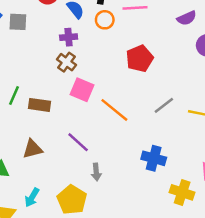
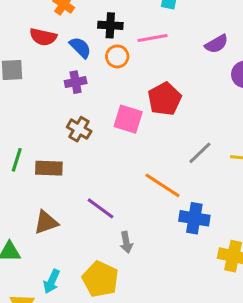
brown cross: (66, 62) -> (79, 129), moved
pink square: (82, 90) -> (128, 119), moved
orange line: (114, 110) -> (163, 185), moved

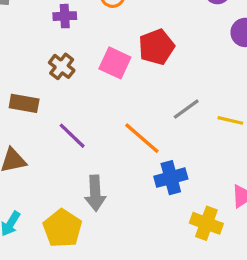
purple line: (100, 208) -> (72, 136), moved
blue cross: (194, 218) -> (171, 178), turned -32
gray arrow: (126, 242) -> (95, 193), size x1.5

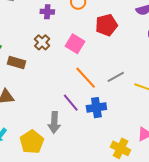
red pentagon: (157, 47) -> (107, 25), moved
purple line: (72, 136) -> (71, 103), moved
orange line: (142, 138) -> (86, 78), moved
blue cross: (171, 178) -> (96, 108), moved

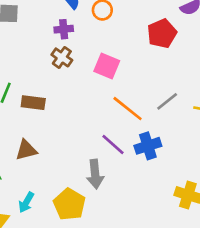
red pentagon: (107, 25) -> (162, 34), moved
brown cross: (42, 42) -> (62, 57), moved

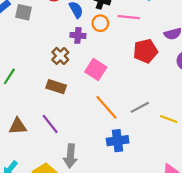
purple cross: (64, 29) -> (78, 35), moved
brown rectangle: (33, 103) -> (56, 87), moved
purple line: (113, 145) -> (50, 124), moved

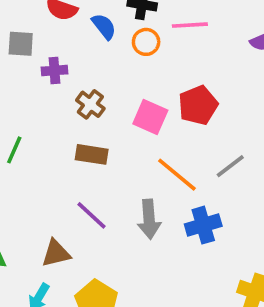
purple cross: (78, 35) -> (54, 71), moved
red pentagon: (145, 51) -> (198, 105), moved
brown triangle: (18, 126) -> (56, 253), moved
gray arrow: (70, 156) -> (149, 219), moved

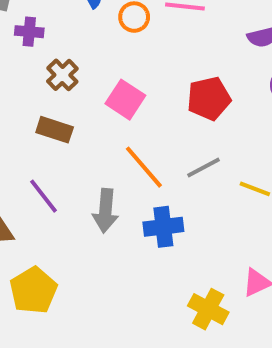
red pentagon: (198, 105) -> (209, 99), moved

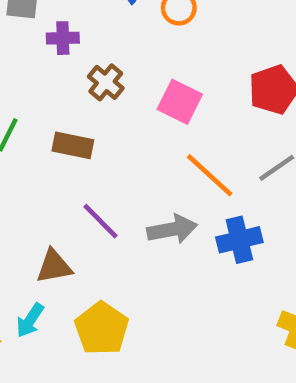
brown rectangle: (55, 130) -> (73, 145), moved
gray arrow: (105, 211) -> (172, 229), turned -99

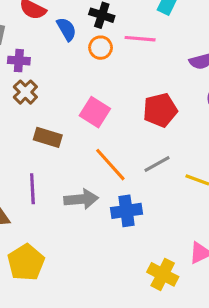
brown cross: (106, 82) -> (25, 92), moved
brown rectangle: (73, 145) -> (48, 137), moved
purple line: (101, 221) -> (32, 189), turned 36

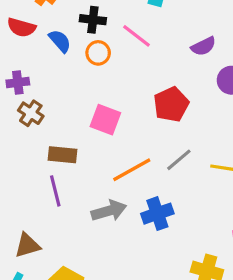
pink line: (140, 39) -> (136, 36), turned 44
orange line: (110, 165) -> (132, 170), turned -66
purple line: (32, 189) -> (55, 191), moved

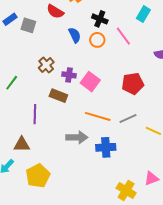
blue semicircle: (60, 41) -> (75, 35), moved
purple cross: (18, 82) -> (69, 75), moved
orange line: (132, 170) -> (98, 116), turned 30
purple line: (55, 191) -> (35, 114), moved

